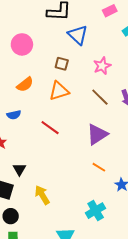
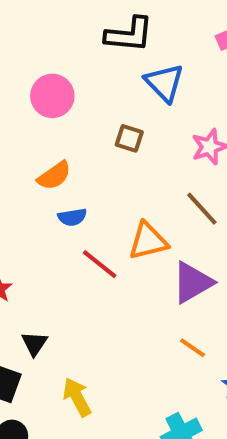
orange triangle: (59, 91) -> (148, 241), moved
blue semicircle: (14, 115) -> (72, 217), moved

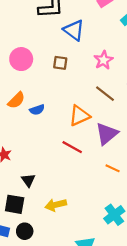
pink circle: (52, 96) -> (21, 59), moved
orange semicircle: (54, 176) -> (16, 100), moved
red line: (100, 264) -> (72, 147), moved
yellow arrow: (77, 397) -> (56, 205), turned -66

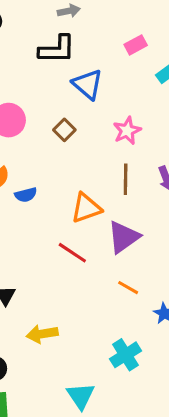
brown square: (60, 63) -> (64, 130), turned 32
brown line: (105, 94) -> (126, 179), turned 48

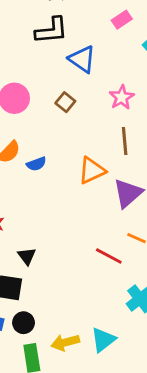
red line: (72, 253) -> (109, 256), moved
yellow arrow: (42, 334) -> (65, 342), moved
cyan triangle: (81, 396) -> (103, 340), turned 32

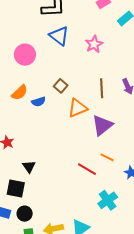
blue triangle: (82, 59) -> (59, 36), moved
pink star: (122, 97) -> (94, 44), moved
brown square: (65, 102) -> (61, 86), moved

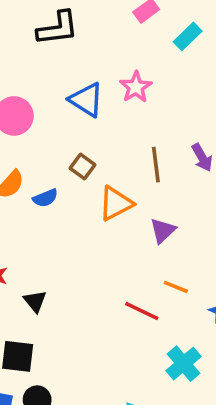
blue triangle: (59, 36) -> (86, 100), moved
purple triangle: (102, 125) -> (163, 230), size x0.7
black triangle: (29, 167) -> (35, 301), moved

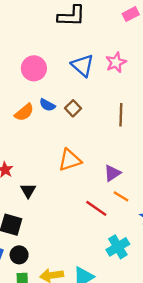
blue semicircle: (45, 198) -> (47, 105), moved, turned 42
orange triangle: (116, 203) -> (70, 160), moved
purple triangle: (163, 230) -> (112, 173), moved

